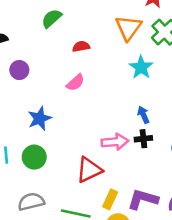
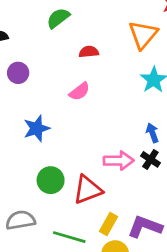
black cross: (143, 139) -> (150, 159), turned 35
green circle: (34, 157) -> (51, 180), moved

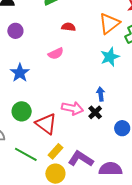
blue star: (37, 128) -> (20, 73), turned -30
red triangle: (88, 190) -> (46, 124), turned 45

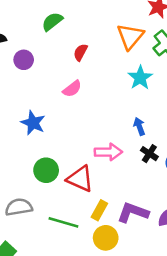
red semicircle: (68, 27) -> (80, 52), turned -56
purple circle: (15, 31) -> (24, 60), moved
black cross: (95, 112) -> (149, 154), moved

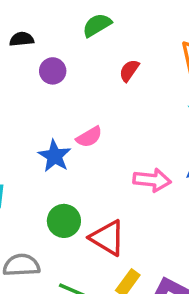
pink semicircle: (72, 89) -> (89, 137), moved
pink arrow: (108, 152) -> (152, 180), moved

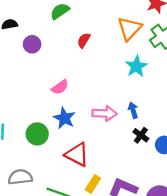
blue star: (55, 156) -> (64, 118), moved
green circle: (64, 221) -> (37, 134), moved

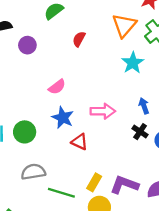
blue arrow: (133, 110) -> (144, 106), moved
green circle: (37, 134) -> (25, 132), moved
red triangle: (77, 155) -> (80, 142), moved, size x0.7
gray semicircle: (20, 177) -> (33, 172), moved

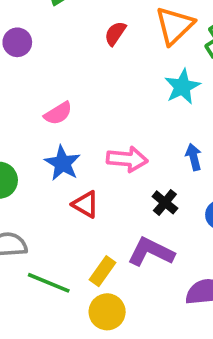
red semicircle: (79, 39) -> (115, 33), moved
black cross: (140, 132) -> (165, 202), moved
purple L-shape: (124, 185) -> (151, 252), moved

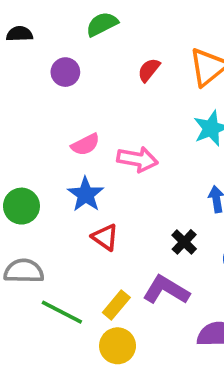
purple circle: (17, 42) -> (65, 72), moved
pink arrow: (127, 159) -> (137, 159), moved

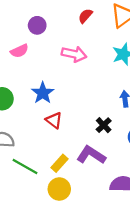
purple circle: (65, 72) -> (37, 25), moved
pink semicircle: (85, 144) -> (19, 51), moved
pink arrow: (137, 159) -> (74, 54), moved

